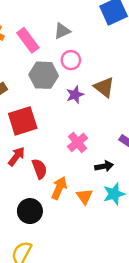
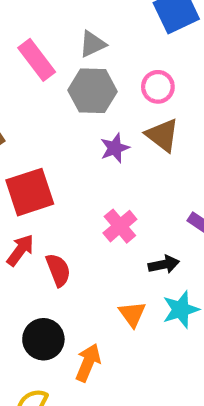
pink circle: (71, 60) -> (158, 87), moved
gray hexagon: (44, 75) -> (92, 91), moved
orange arrow: (59, 188) -> (88, 363), moved

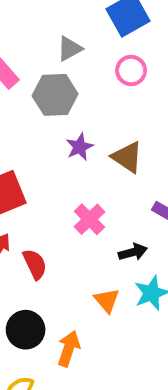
gray triangle: (92, 44) -> (69, 49), moved
pink circle: (158, 87) -> (131, 71), moved
brown triangle: (162, 135) -> (127, 157), moved

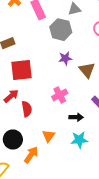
orange triangle: (107, 300) -> (49, 136), moved

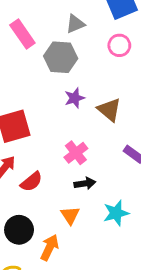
red semicircle: (27, 109) -> (31, 182), turned 70
black arrow: (76, 117) -> (85, 183), moved

